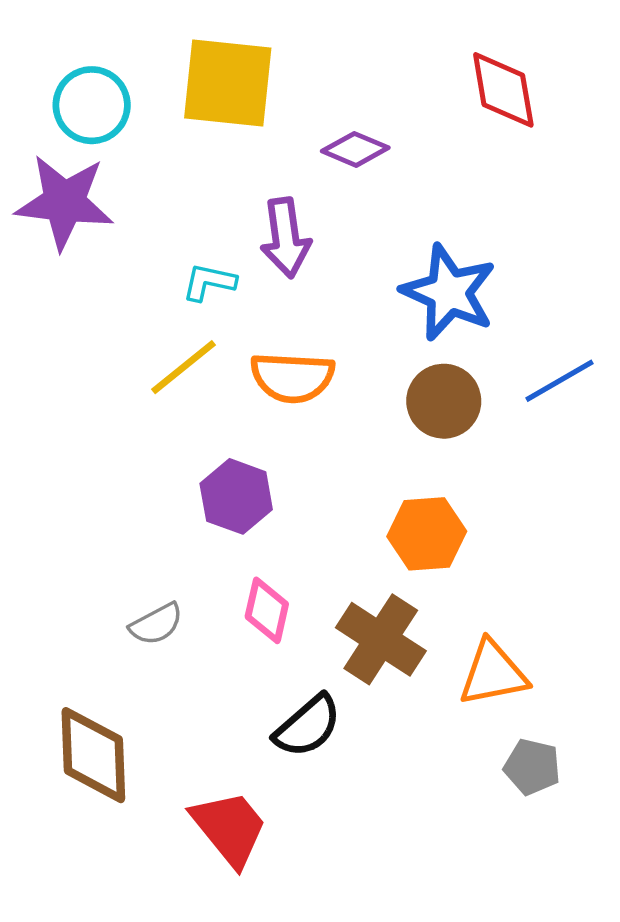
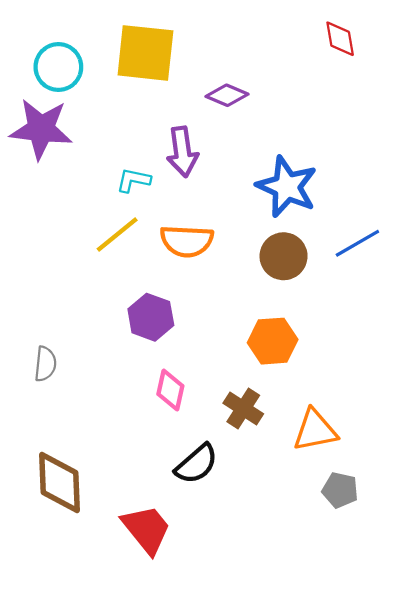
red diamond: (503, 90) -> (340, 39), moved, size x0.7
gray semicircle: (156, 624) -> (45, 364), moved, turned -56
brown cross: (381, 639) -> (243, 409), size x0.7

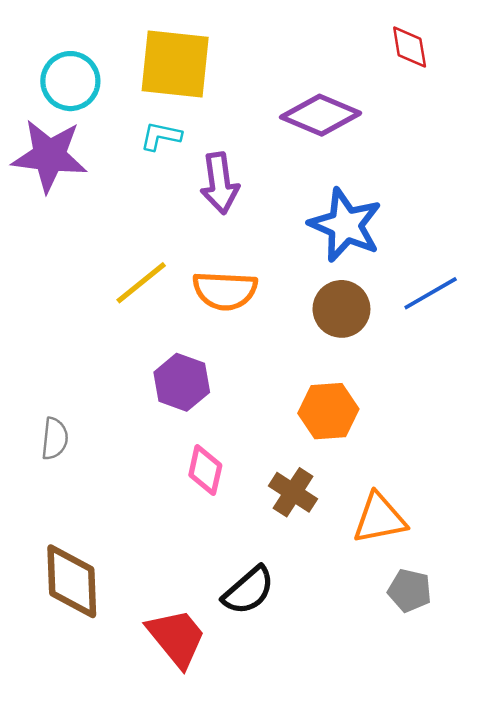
purple diamond: (227, 95) -> (321, 115), moved, size x1.5
cyan L-shape: (133, 180) -> (161, 136), moved
black semicircle: (197, 464) -> (248, 591), moved

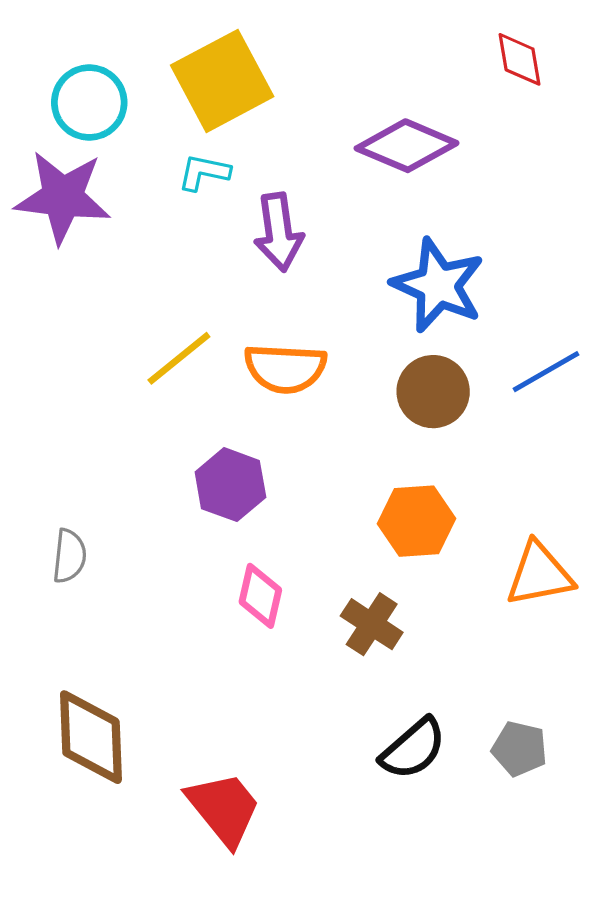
yellow square: (175, 64) -> (222, 81), turned -34
orange triangle: (379, 518) -> (539, 574), moved
black semicircle: (248, 591) -> (413, 749), moved

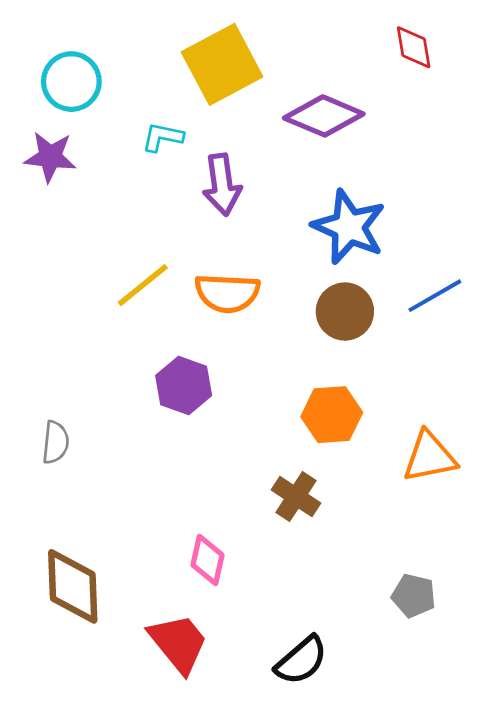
yellow square: (222, 81) -> (222, 64), moved
purple star: (63, 197) -> (50, 157), size x0.7
pink diamond: (260, 596) -> (207, 560), moved
black semicircle: (413, 749) -> (301, 660), moved

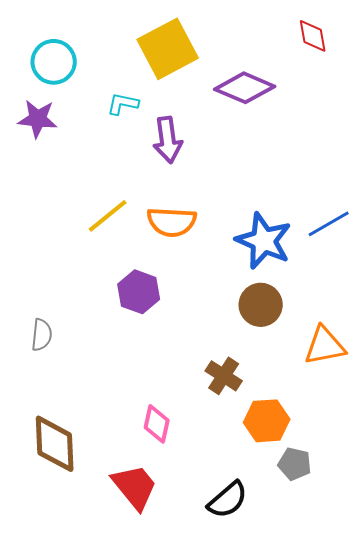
blue star: (349, 227) -> (264, 241), moved
brown circle: (345, 312) -> (261, 305), moved
orange hexagon: (332, 415) -> (267, 421), moved
gray pentagon: (414, 596) -> (295, 464), moved

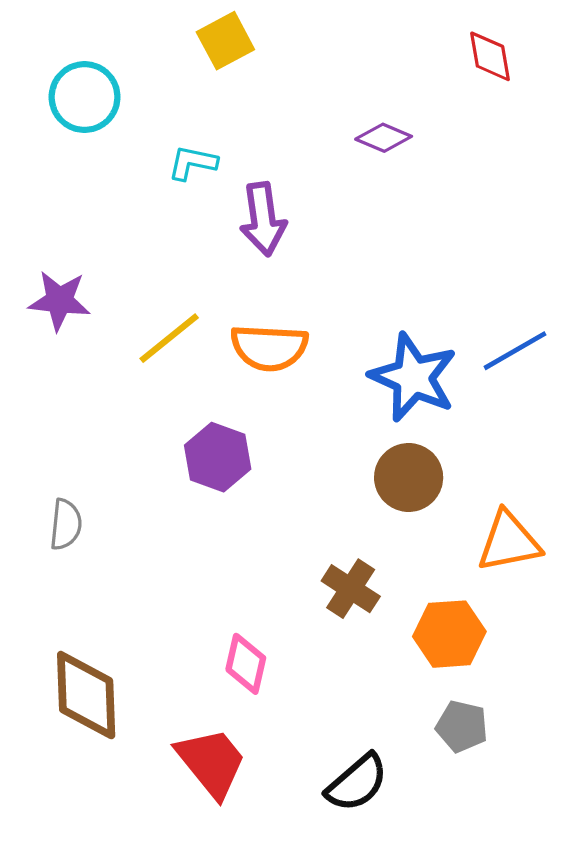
yellow square: (168, 49) -> (225, 41), moved, size x0.6
purple diamond: (245, 88) -> (384, 138), size x0.6
purple star: (38, 119) -> (59, 301), moved
orange hexagon: (267, 421) -> (449, 634), moved

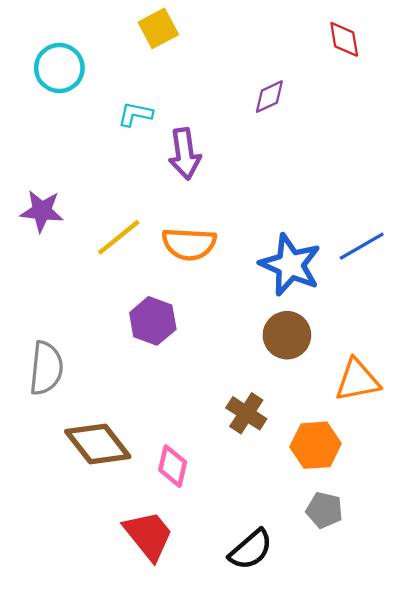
purple diamond: (384, 138) -> (269, 97), turned -48
gray semicircle: (66, 524) -> (46, 368), size x1.5
brown diamond: (86, 695) -> (98, 444), moved, turned -36

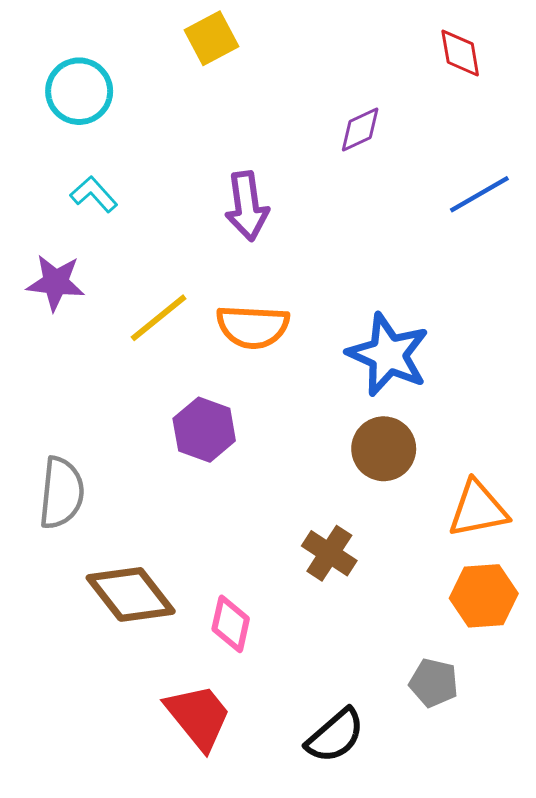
cyan L-shape: (135, 114) -> (94, 194), moved, turned 36
blue line: (362, 246) -> (479, 194), moved
orange hexagon: (316, 445) -> (484, 596), moved

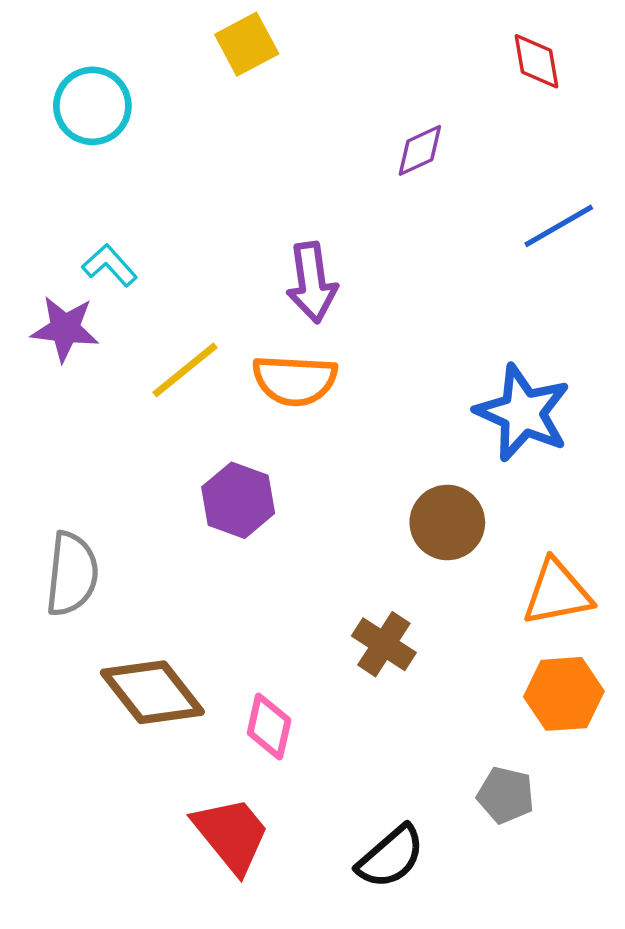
cyan L-shape: (94, 194) -> (110, 265), moved
purple arrow: (247, 206) -> (312, 282), moved
blue star: (388, 355) -> (523, 413), moved

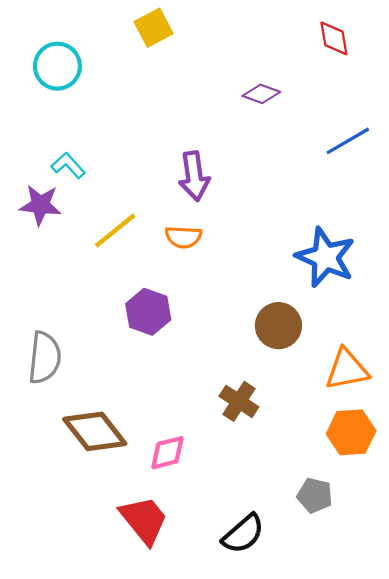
purple diamond: (420, 150) -> (261, 94), turned 45
orange semicircle: (295, 380) -> (183, 237), size x0.7
pink diamond: (269, 727) -> (167, 453), turned 63

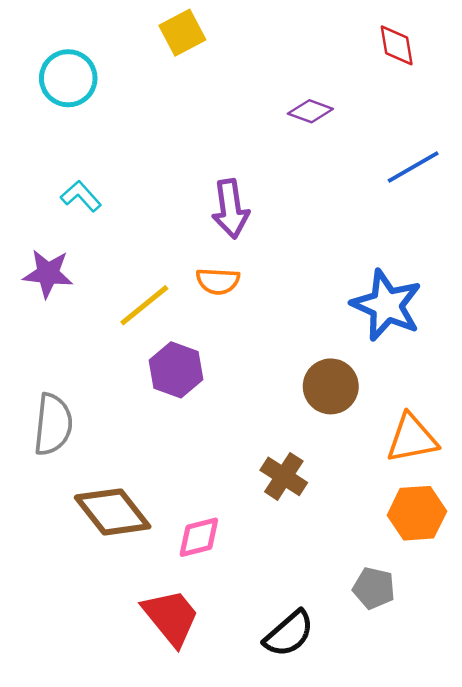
purple star: (40, 205) -> (48, 274), moved
yellow line: (115, 231) -> (144, 305), moved

